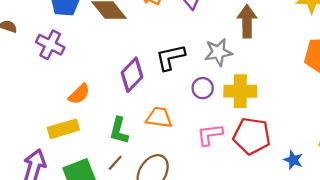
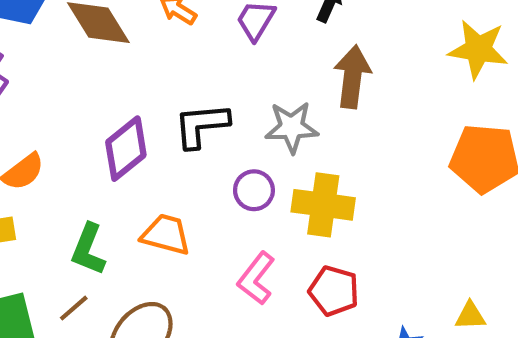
pink L-shape: (210, 135) -> (256, 278), turned -52
red pentagon: (252, 136) -> (334, 291), size x0.7

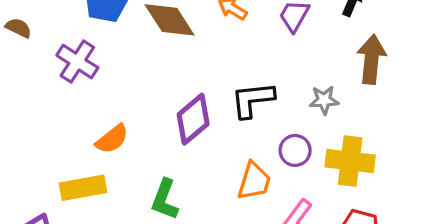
gray star: (292, 127) -> (324, 100), size x0.7
orange trapezoid: (166, 234) -> (254, 181), moved, turned 93

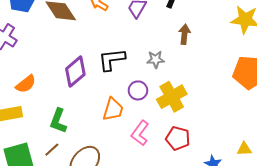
brown arrow: (371, 59) -> (184, 34), size x0.7
yellow cross: (350, 161) -> (172, 97), turned -36

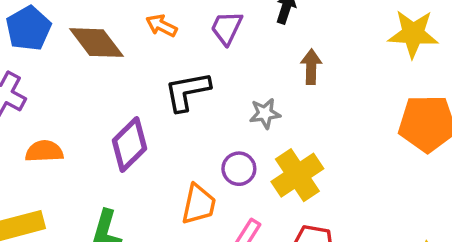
black L-shape: (112, 59) -> (187, 91), moved
orange semicircle: (26, 84) -> (44, 151), moved, turned -140

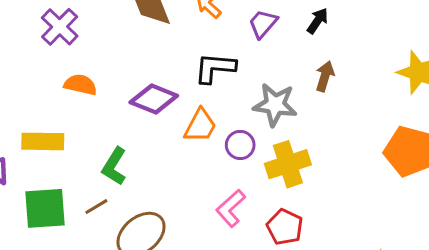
gray star: (265, 113) -> (275, 105), size x1.6
purple diamond: (129, 145) -> (154, 99), turned 51
orange trapezoid: (199, 204) -> (200, 126), moved

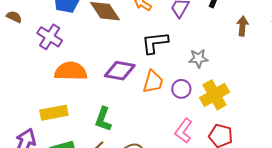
brown arrow: (325, 76) -> (242, 26), moved
orange semicircle: (81, 85) -> (71, 71), size x1.5
gray star: (275, 105) -> (198, 58), size x0.7

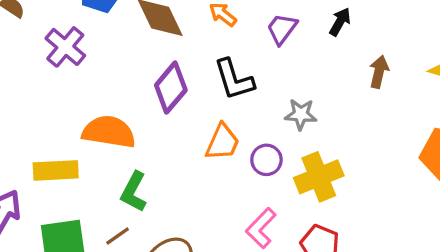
black L-shape: (155, 43) -> (234, 79), turned -108
orange semicircle: (71, 71) -> (109, 132), moved
purple diamond: (120, 71) -> (171, 88), moved, turned -68

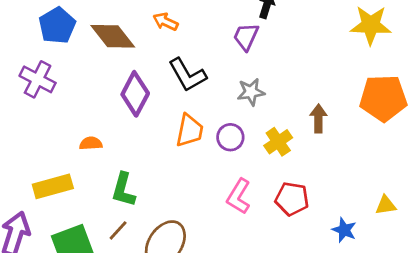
purple trapezoid: (282, 29) -> (246, 37), moved
brown arrow: (379, 72) -> (318, 118), moved
orange semicircle: (109, 132) -> (91, 143), size x0.5
yellow cross: (319, 177) -> (278, 142), size x0.7

